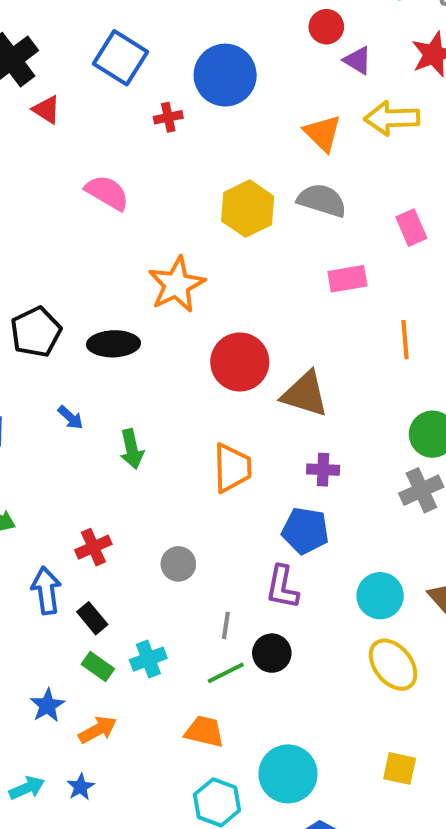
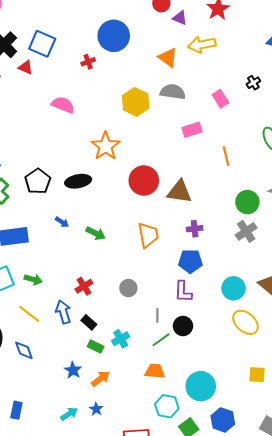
blue square: (120, 58) -> (42, 44), moved
green arrow: (132, 449) -> (96, 233), turned -42

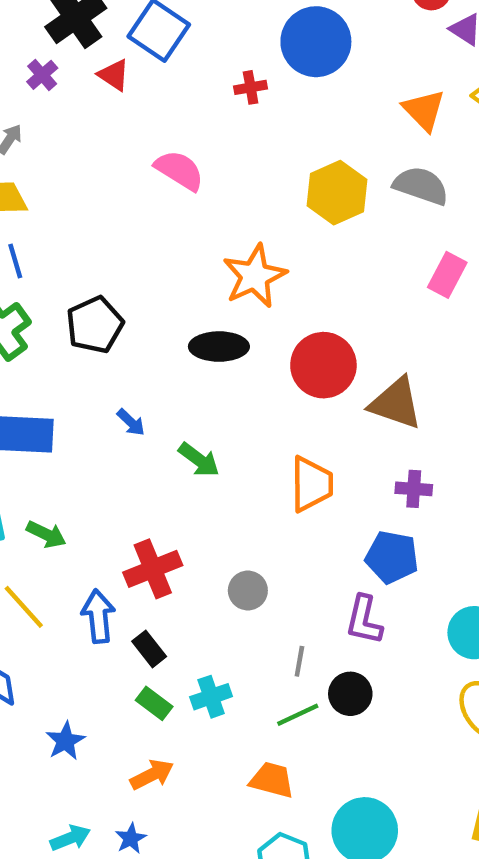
pink rectangle: (192, 130) -> (447, 275), turned -54
black ellipse: (78, 181) -> (219, 347), moved
red cross: (84, 286) -> (153, 569), size x1.4
blue star: (73, 370) -> (65, 741), moved

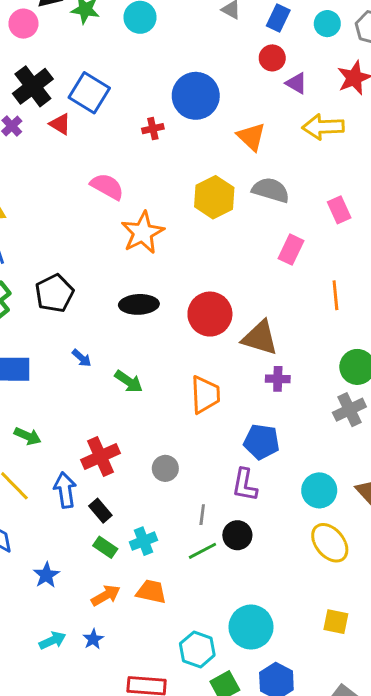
orange triangle: (424, 110) -> (251, 137), moved
orange star: (255, 276) -> (143, 233), moved
purple cross: (414, 489) -> (278, 379), moved
orange trapezoid: (272, 780) -> (151, 592), moved

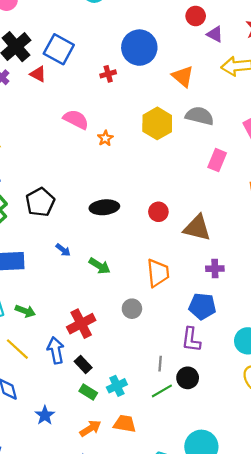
orange star: (143, 233) -> (105, 138), moved, size x0.5
red circle: (210, 314) -> (158, 212), size x0.6
purple cross: (278, 379) -> (215, 269), moved
gray circle: (165, 468) -> (132, 309), moved

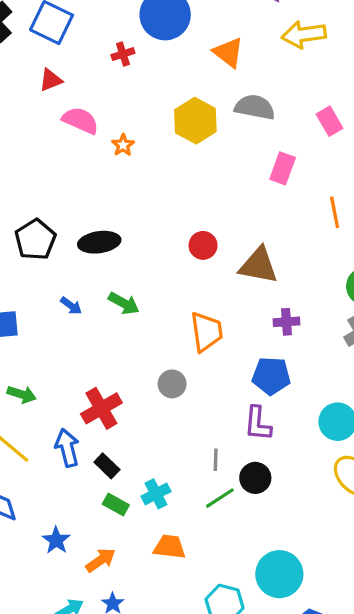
red triangle: (38, 74) -> (51, 80), moved, turned -48
black ellipse: (104, 207) -> (99, 242), moved
green arrow: (100, 266) -> (124, 303), moved
orange arrow: (90, 428) -> (101, 560), moved

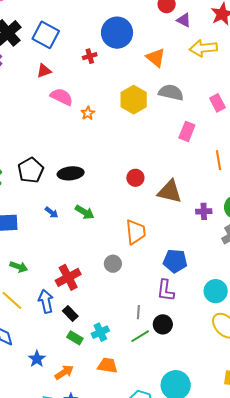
purple cross: (286, 322) -> (204, 211), moved

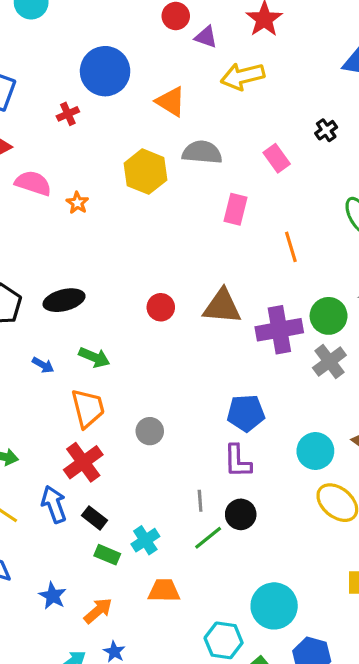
red circle: (135, 178) -> (161, 307), moved
purple cross: (204, 211) -> (279, 330), size x1.8
orange trapezoid: (136, 232) -> (88, 408), moved

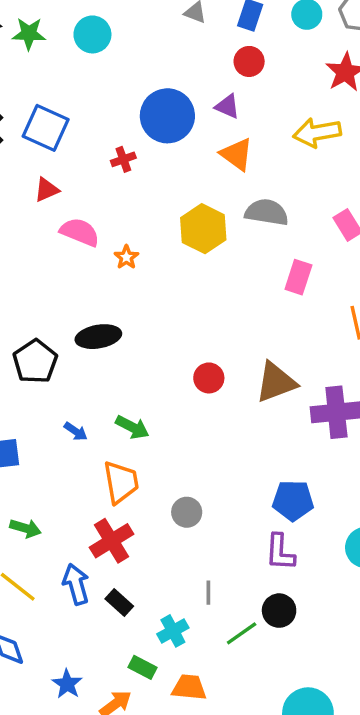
purple triangle: (206, 37) -> (227, 106), moved
black ellipse: (64, 300) -> (98, 337), moved
brown triangle: (222, 306) -> (276, 382), turned -30
gray line: (200, 501) -> (208, 593), moved
green rectangle: (107, 555) -> (142, 667), moved

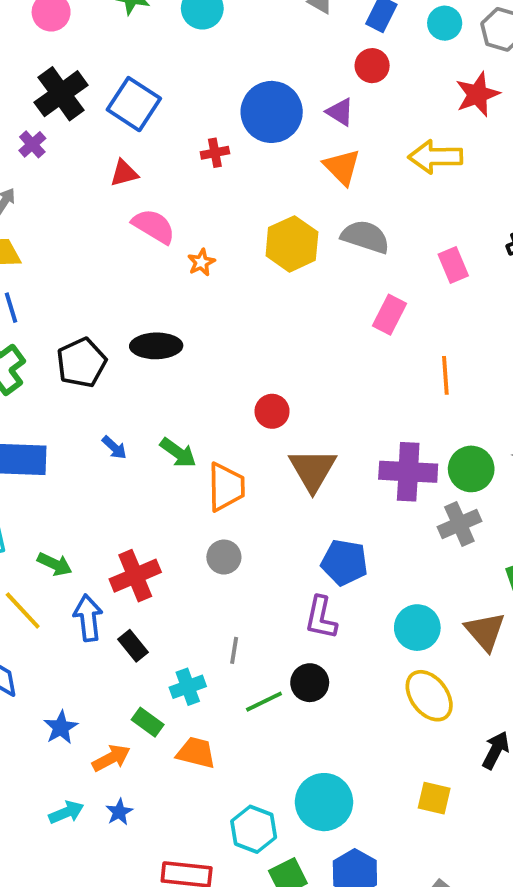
brown triangle: (276, 382) -> (313, 470), moved, turned -48
orange trapezoid: (121, 482) -> (226, 487), moved
green arrow: (25, 528) -> (55, 564), moved

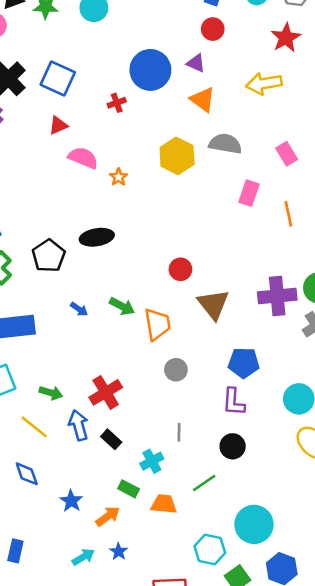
orange line: (445, 375) -> (288, 214), moved
gray circle: (224, 557) -> (176, 370), moved
green line: (264, 702) -> (204, 483), moved

